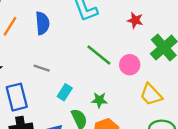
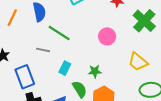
green line: (99, 55) -> (59, 33), moved
pink circle: (130, 65) -> (107, 36), moved

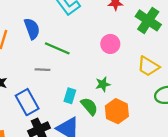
cyan rectangle: (65, 68) -> (70, 96), moved

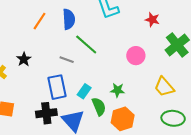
blue rectangle: (27, 102) -> (57, 87), moved

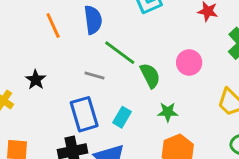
orange line: (40, 21) -> (53, 25), turned -54
green semicircle: (99, 107) -> (150, 76), moved

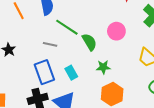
cyan rectangle: (122, 117) -> (71, 73), turned -56

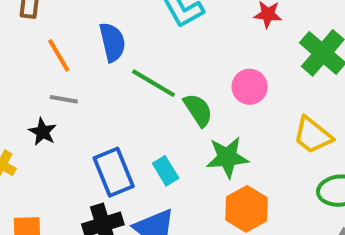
gray line: (50, 44) -> (64, 99), moved
green star: (103, 67) -> (227, 157), size x1.5

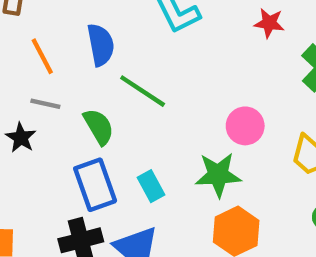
pink circle: (250, 87) -> (245, 126), moved
green semicircle: (198, 110) -> (99, 127), moved

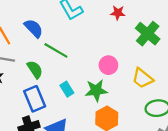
blue semicircle: (101, 45) -> (34, 28), turned -30
cyan rectangle: (151, 186) -> (67, 89), moved

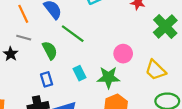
blue rectangle: (35, 99) -> (47, 79), size x0.6

